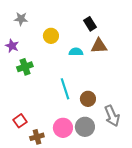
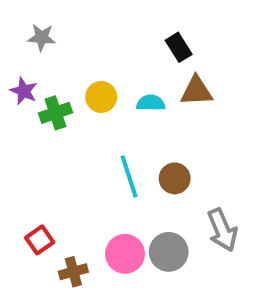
yellow circle: (51, 36) -> (101, 97), moved
green cross: (25, 67) -> (55, 113), moved
brown circle: (88, 99) -> (175, 178), moved

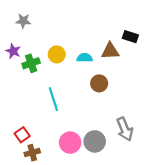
black rectangle: (179, 47) -> (130, 37), moved, turned -40
cyan line: (129, 176) -> (53, 99), moved
brown circle: (175, 178) -> (99, 83), moved
brown cross: (73, 272) -> (32, 153), moved

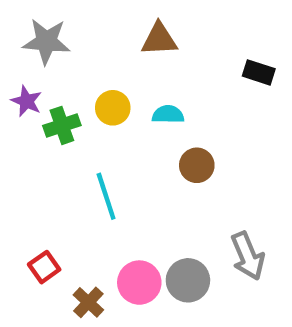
gray star: (23, 21) -> (46, 41), size x1.5
brown triangle: (110, 51) -> (159, 39), moved
brown cross: (32, 153) -> (88, 302), moved, turned -32

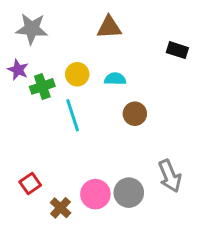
cyan line: (106, 196) -> (73, 115), moved

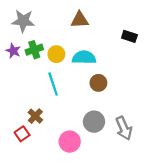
cyan semicircle: (115, 79) -> (84, 57), size x1.5
green cross: (42, 86) -> (34, 50), moved
gray circle: (129, 193) -> (94, 122), moved
brown cross: (61, 208) -> (35, 116), moved

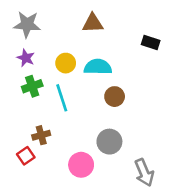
green cross: (34, 50) -> (32, 86), moved
purple star: (13, 51) -> (26, 58), moved
brown cross: (35, 116) -> (41, 135), turned 32
gray arrow: (124, 128) -> (144, 172), moved

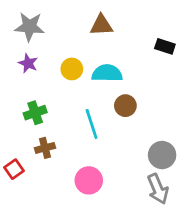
green cross: (32, 86) -> (35, 113), moved
cyan line: (62, 98) -> (92, 124), moved
gray circle: (109, 142) -> (162, 155), moved
red square: (26, 156) -> (14, 169), moved

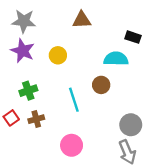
purple star: (28, 63) -> (23, 51), size x1.5
cyan semicircle: (107, 73) -> (116, 59), moved
red square: (14, 169) -> (11, 118), moved

